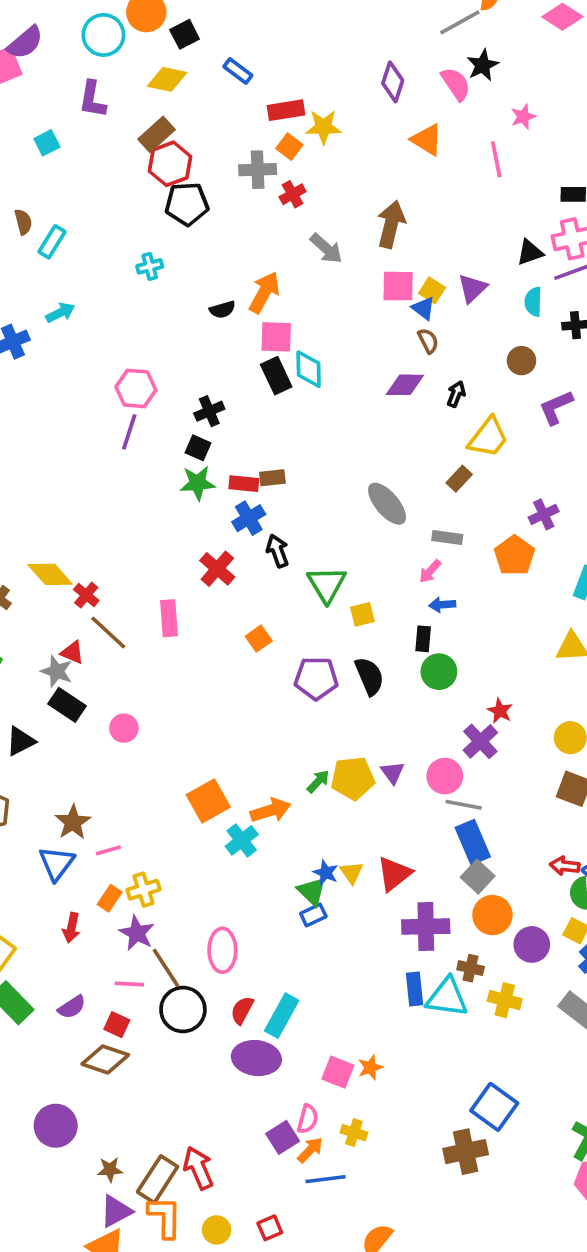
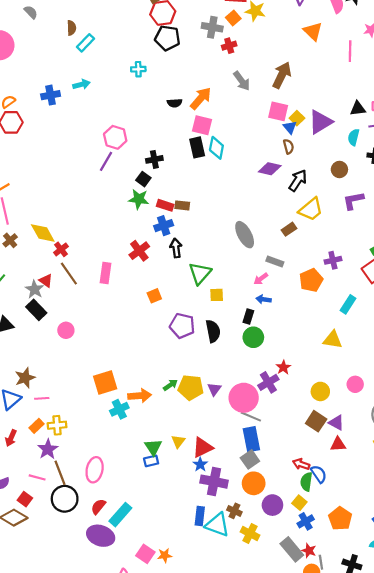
purple triangle: (472, 288) -> (320, 122), size x1.4
black arrow: (456, 394) -> (298, 180), size x1.5
pink circle: (445, 776) -> (244, 398), size x1.4
blue star: (326, 873) -> (200, 464), moved

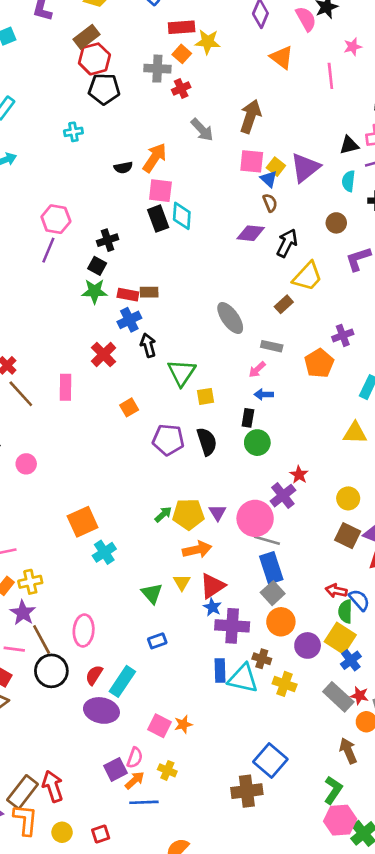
orange arrow: (140, 396) -> (197, 550), moved
blue rectangle: (151, 461) -> (157, 641), moved
yellow square: (299, 503) -> (340, 638), size x1.6

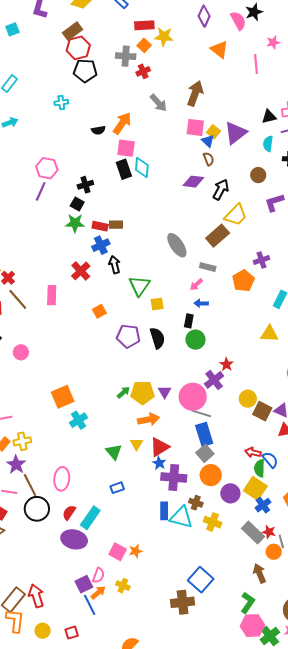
brown rectangle: (284, 304) -> (218, 236), size x1.6
yellow circle: (348, 498) -> (248, 399), moved
blue line: (144, 802) -> (90, 605), moved, turned 65

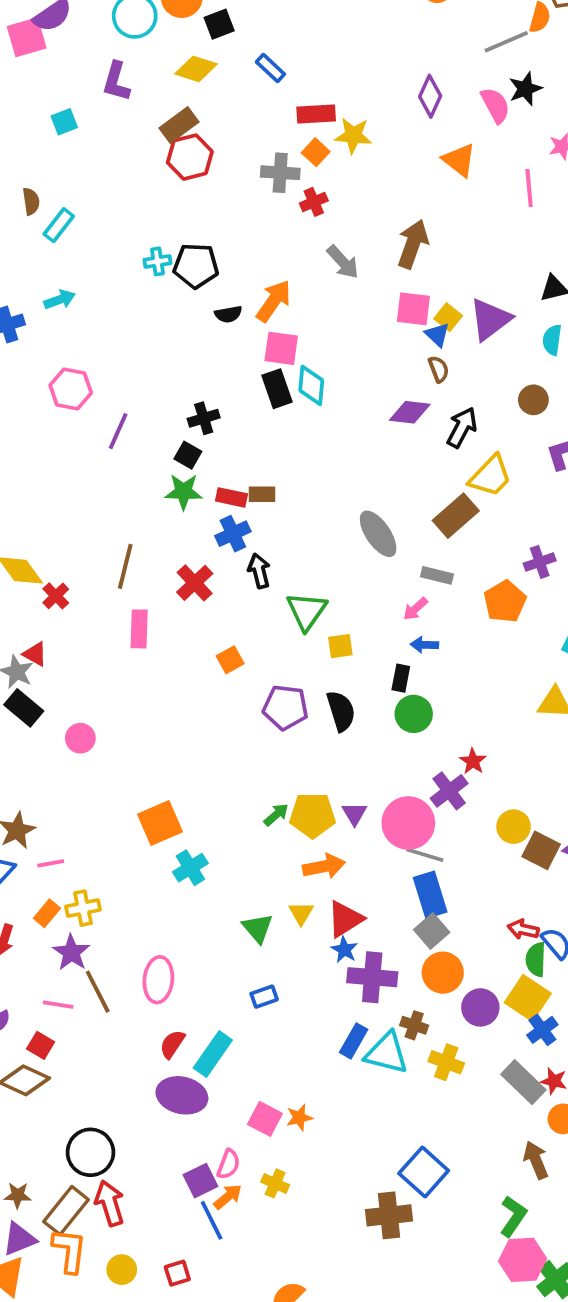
black pentagon: (85, 71) -> (196, 266), moved
pink hexagon: (47, 168) -> (71, 389), moved
brown line: (18, 299) -> (125, 566), moved, turned 55
black circle: (37, 509) -> (90, 1152), moved
blue rectangle: (164, 511) -> (354, 1041), turned 30

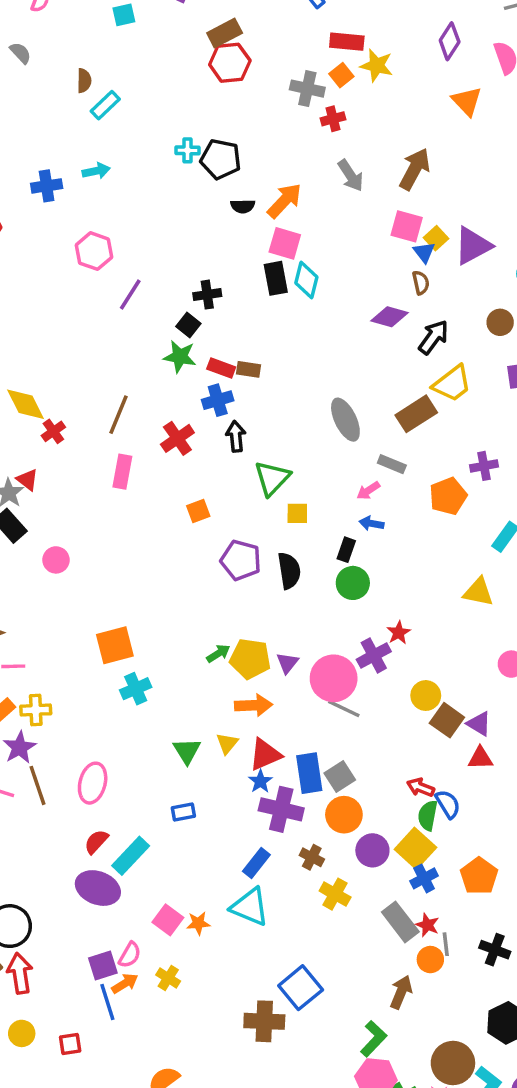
blue rectangle: (430, 895) -> (309, 773), moved
cyan triangle: (387, 1053) -> (250, 907), moved
brown arrow: (536, 1160) -> (401, 992), turned 36

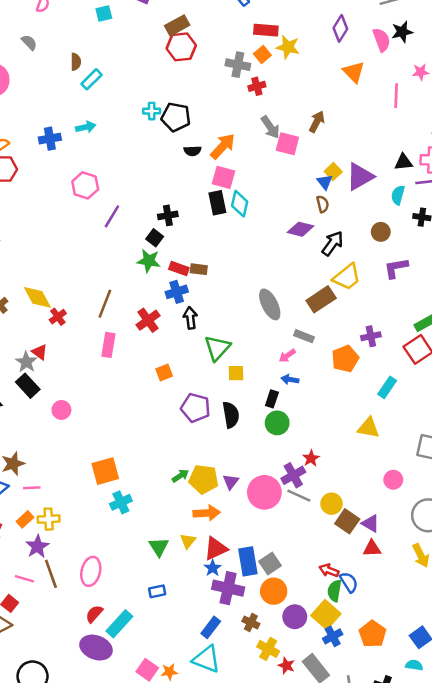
brown arrow: (415, 169) -> (317, 122), size x0.7
pink square: (407, 226) -> (287, 144), moved
gray line: (344, 709) -> (299, 496), moved
red star: (427, 925) -> (286, 666), moved

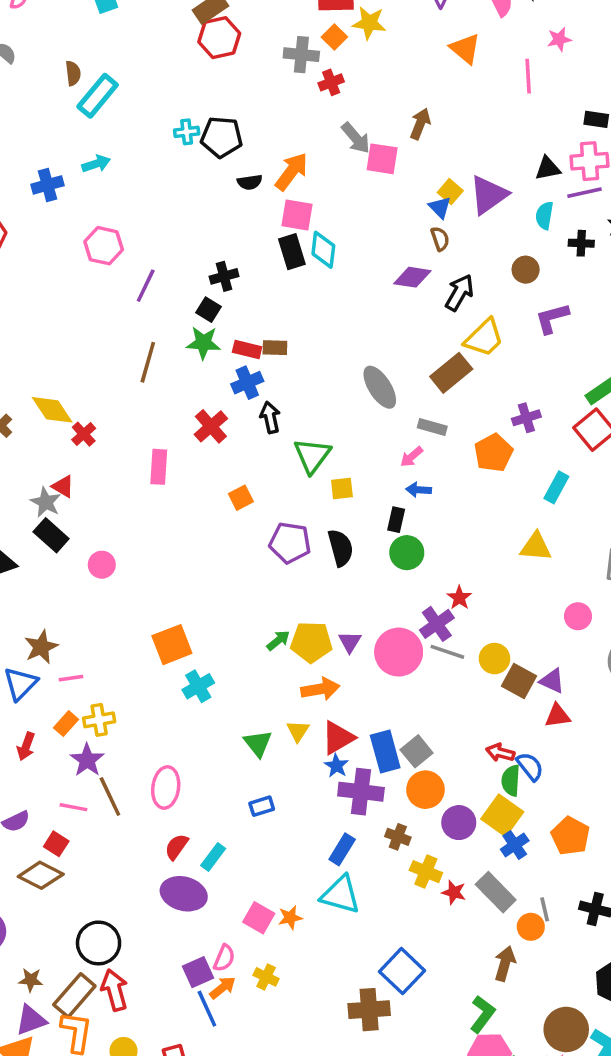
cyan rectangle: (91, 79) -> (98, 96), size x1.4
brown line: (105, 304) -> (148, 362), moved
cyan rectangle: (119, 624) -> (213, 857), size x0.7

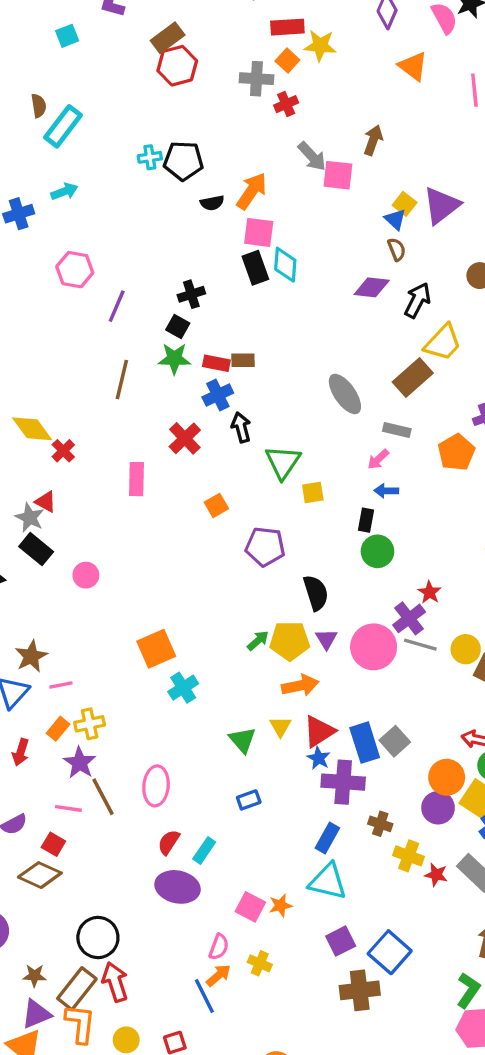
black semicircle: (341, 548) -> (316, 593), moved
orange circle: (425, 790) -> (447, 777), moved
purple square: (198, 972) -> (341, 941), moved

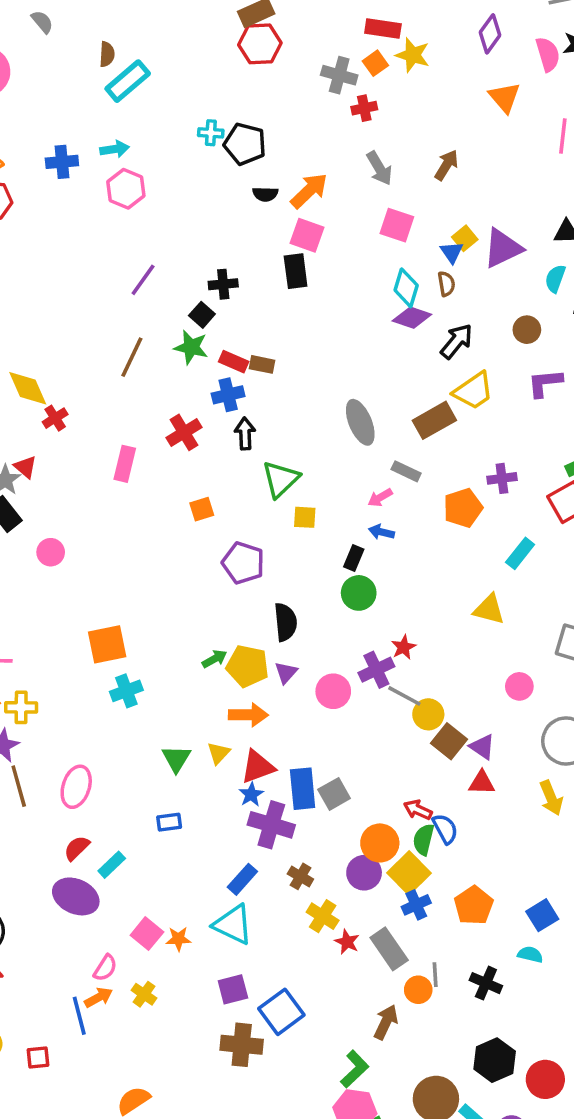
pink square: (338, 175) -> (397, 225), moved
cyan diamond: (285, 265) -> (406, 288), moved
pink hexagon: (75, 270) -> (126, 189), moved
gray line: (420, 645) -> (404, 696), moved
pink circle: (374, 647) -> (333, 691), size x0.7

